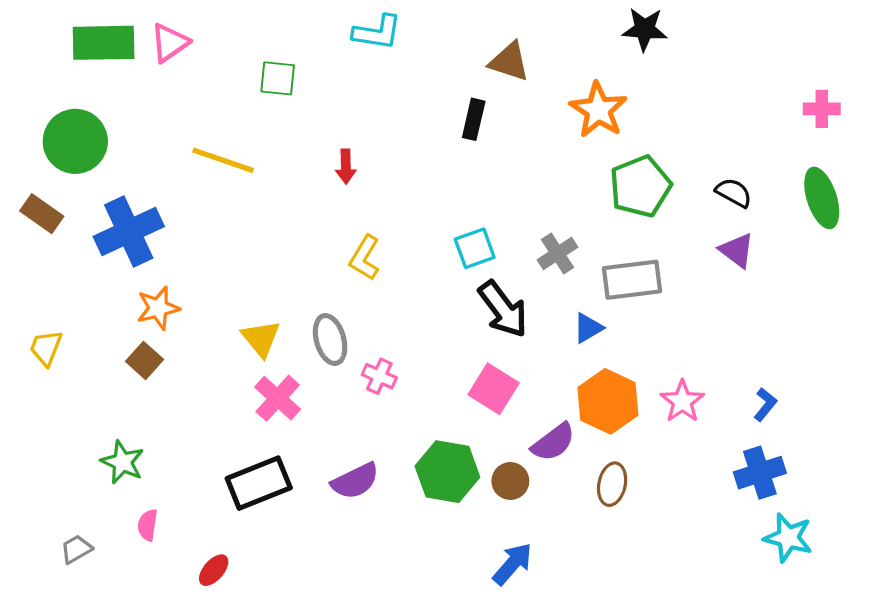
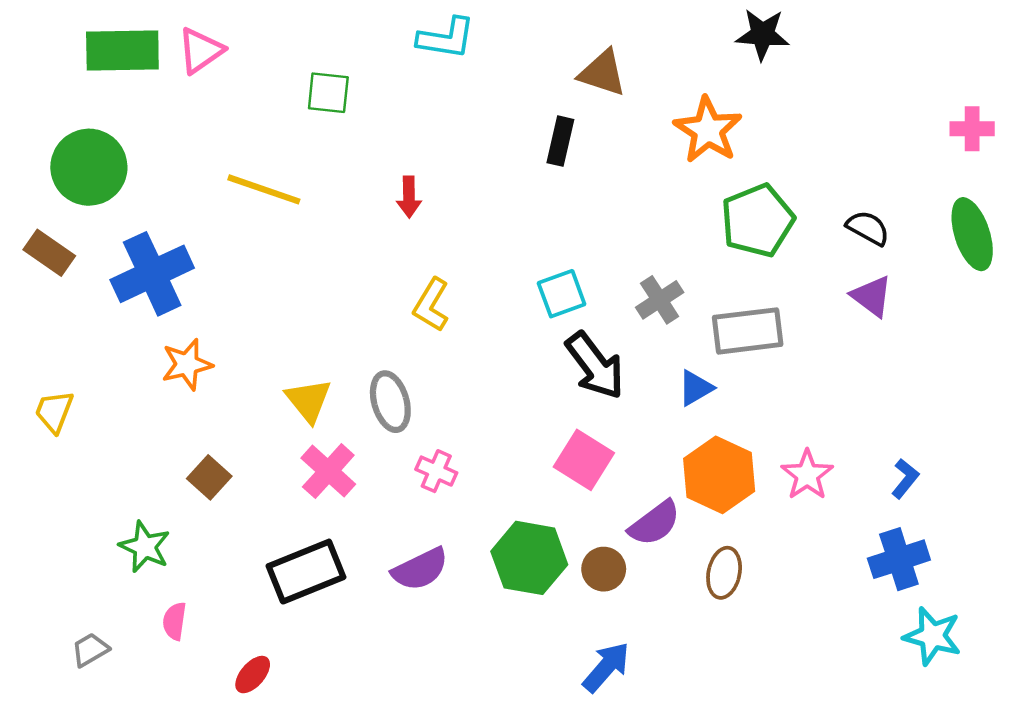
brown square: (144, 360) -> (209, 477), moved
pink cross: (379, 376) -> (436, 471), moved

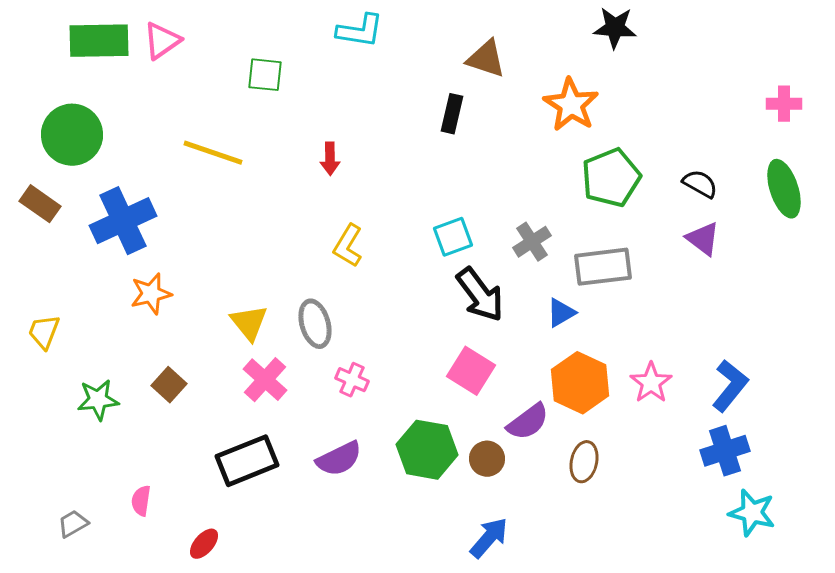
blue L-shape: (905, 479) -> (730, 386), size x1.6
green star: (145, 547) -> (98, 400), moved, turned -30

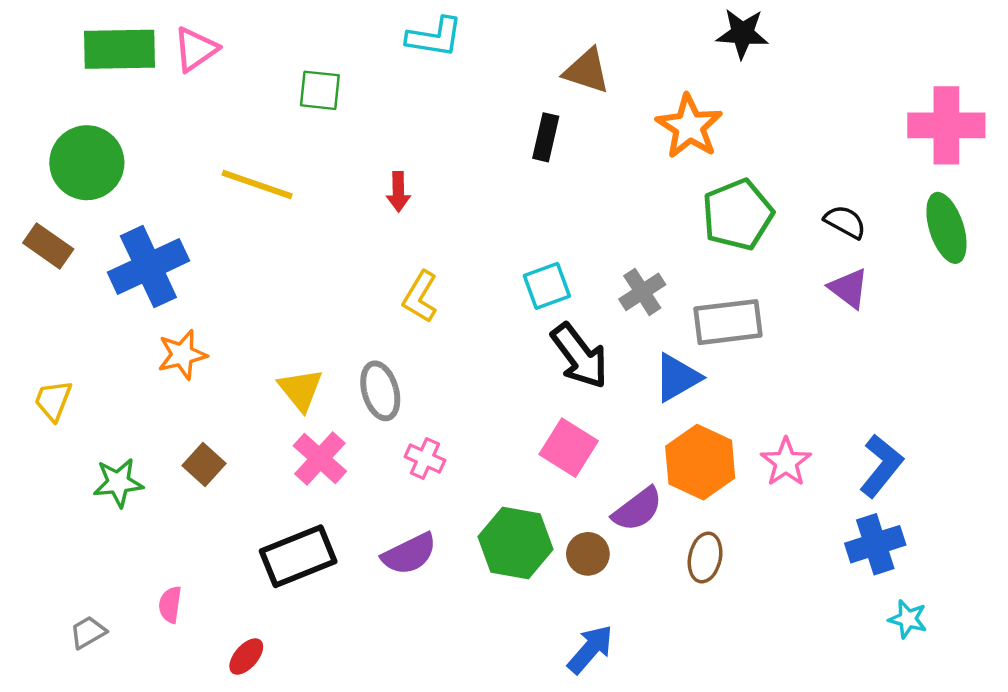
pink cross: (784, 104) -> (946, 125), size x1.8
blue triangle: (561, 313) -> (677, 378), size x1.4
cyan star: (752, 513) -> (908, 619), size x0.7

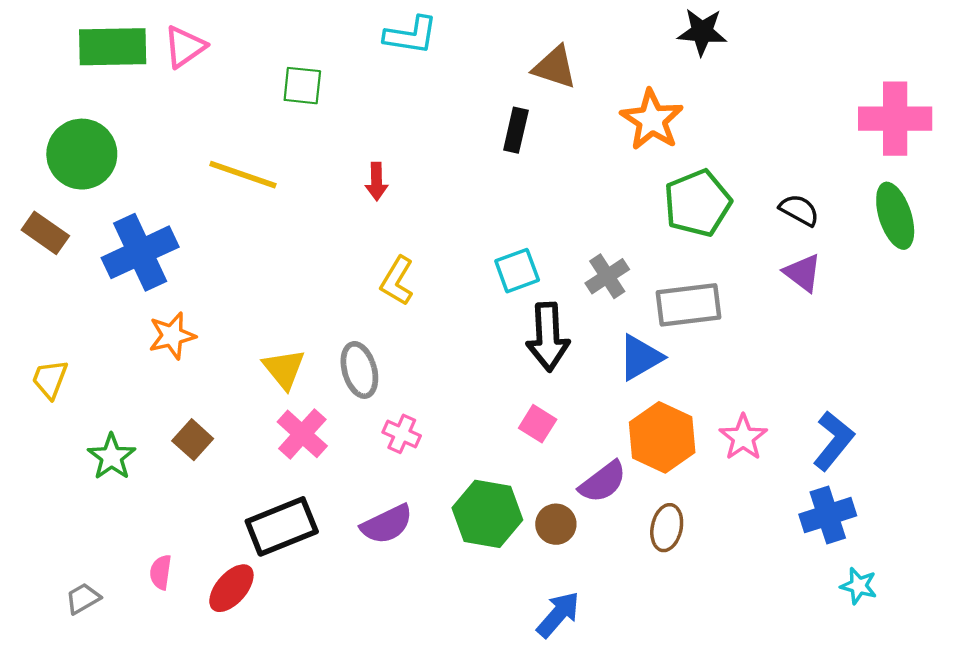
black arrow: (579, 356) -> (548, 337), turned 34
pink square: (569, 448) -> (538, 424), size x0.7
green star: (118, 483) -> (112, 457), turned -30
red ellipse: (246, 656) -> (231, 588), moved, size x1.4

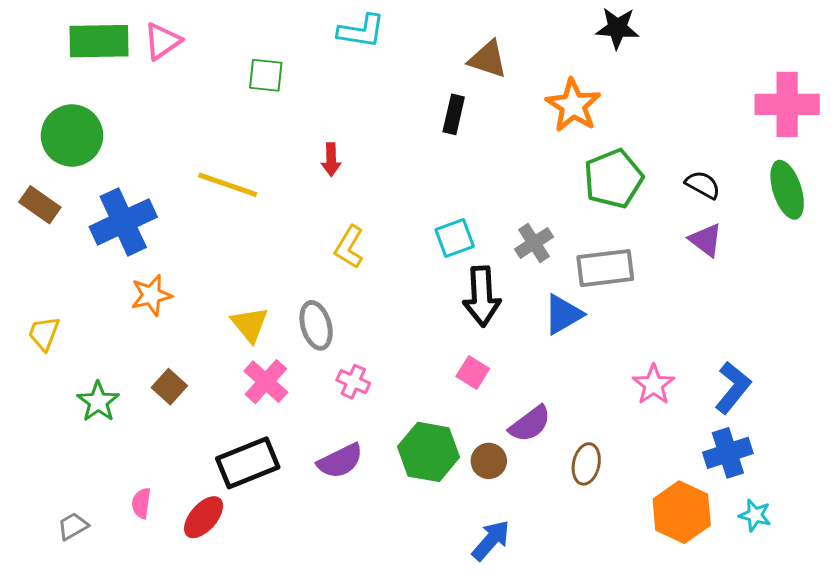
yellow line: (243, 175) -> (228, 185), moved
orange hexagon: (662, 437) -> (682, 512), moved

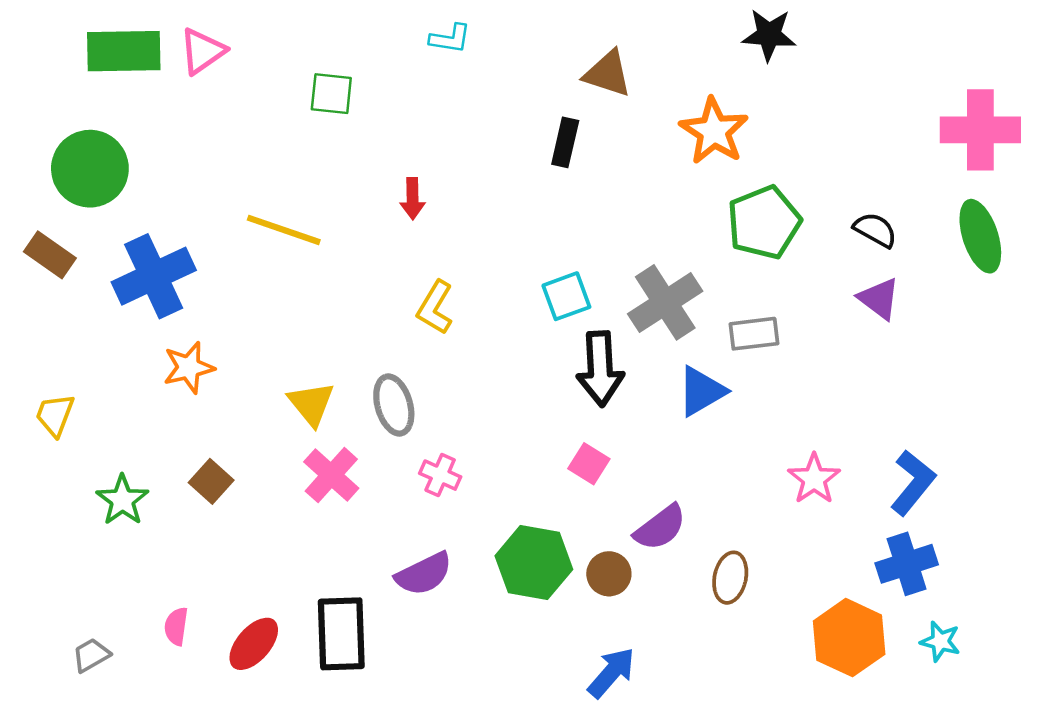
cyan L-shape: (361, 31) -> (450, 39), size x0.7
gray cross: (534, 243) -> (665, 302), size x1.5
gray rectangle: (605, 268) -> (754, 334), size x0.7
black rectangle: (248, 463) -> (341, 634), moved, turned -70

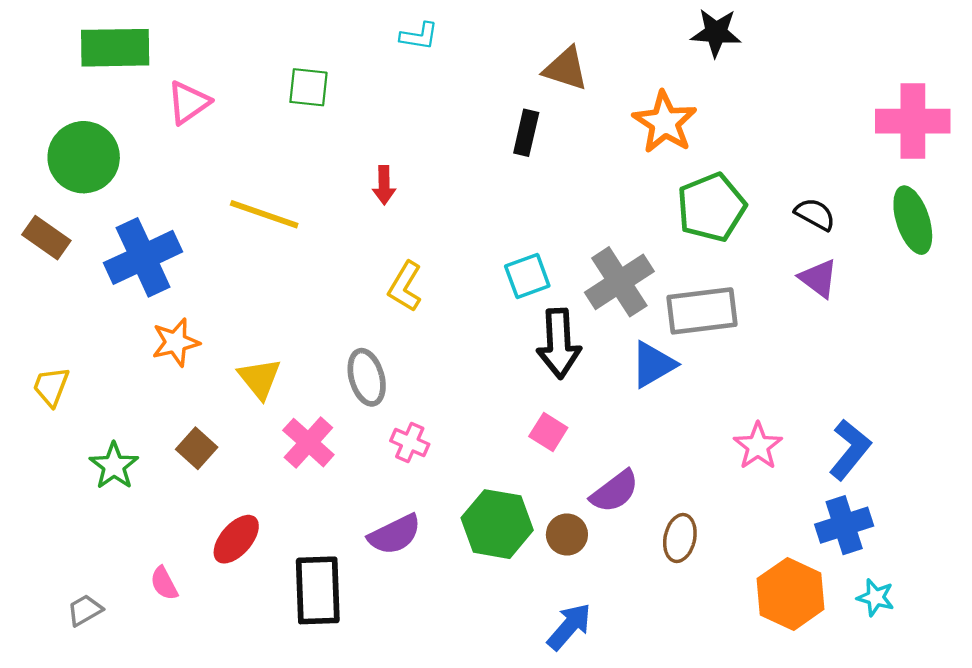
pink triangle: (202, 51) -> (188, 102), moved
gray rectangle: (754, 334) -> (702, 311), size x1.5
yellow triangle: (311, 404) -> (260, 378), moved
pink semicircle: (176, 626) -> (164, 583), turned -36
red ellipse: (254, 644) -> (236, 539), moved

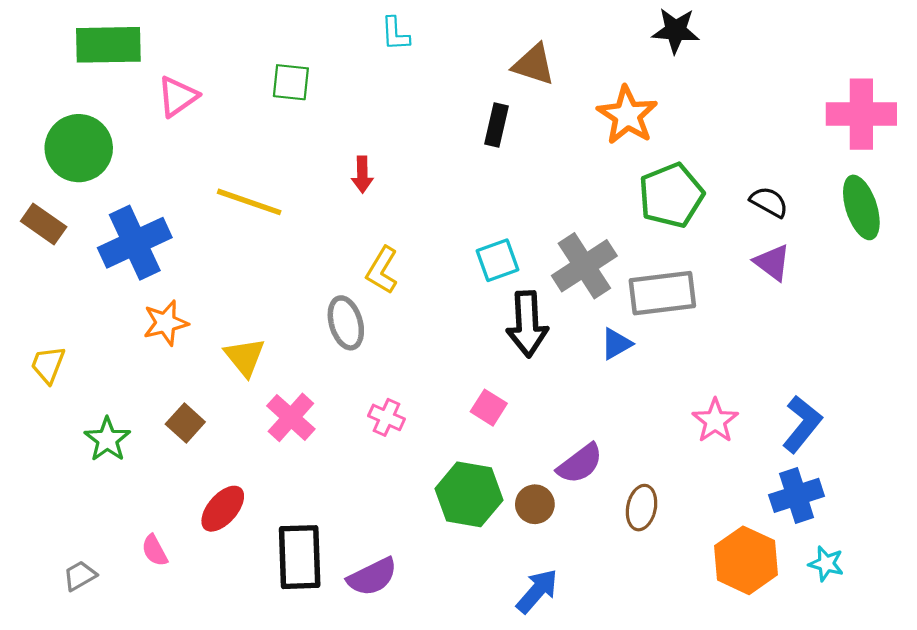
cyan L-shape: (419, 36) -> (395, 34), turned 78
blue triangle: (653, 364) -> (616, 344), size x0.7
gray ellipse: (367, 377) -> (346, 323), moved
pink square: (548, 432) -> (489, 408), moved
purple semicircle: (395, 535) -> (372, 577), moved

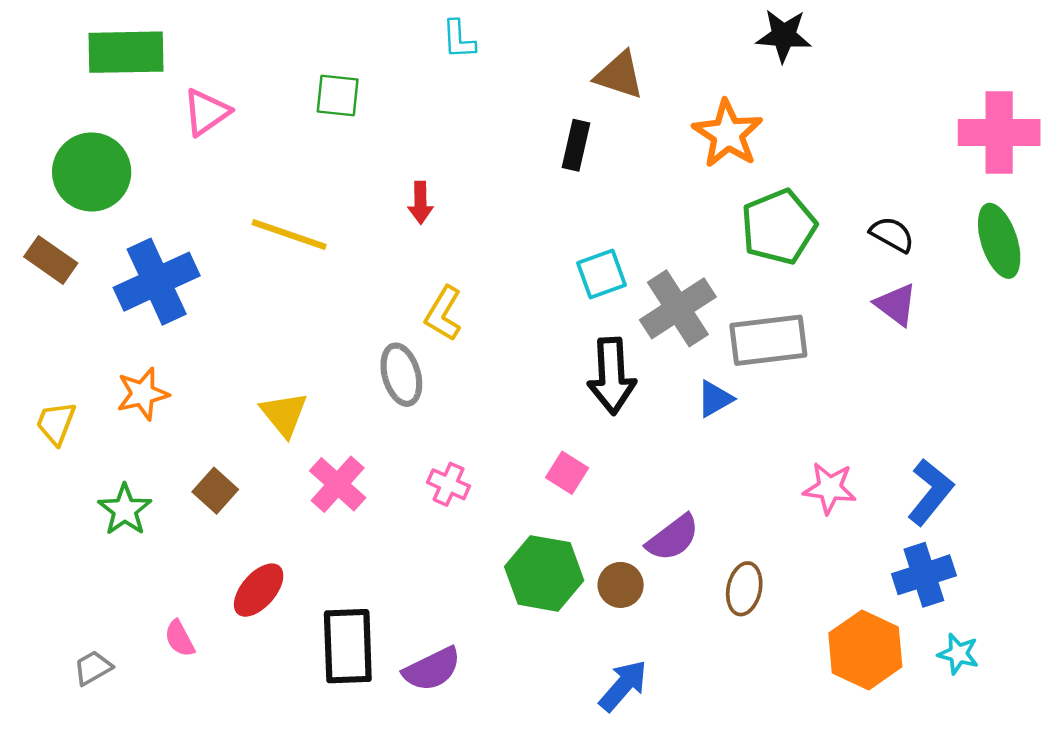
cyan square: (498, 260) -> (601, 274), moved
orange star: (166, 323) -> (143, 394), moved
pink star: (715, 421) -> (830, 488), turned -30

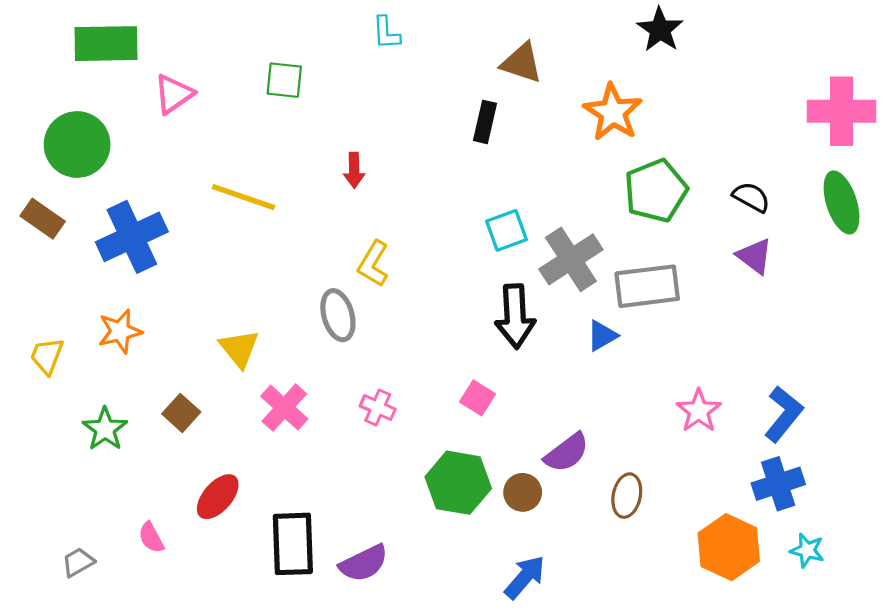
black star: (784, 36) -> (660, 30), turned 30
pink star: (830, 488) -> (699, 411), turned 30

